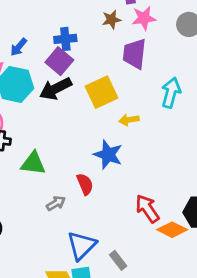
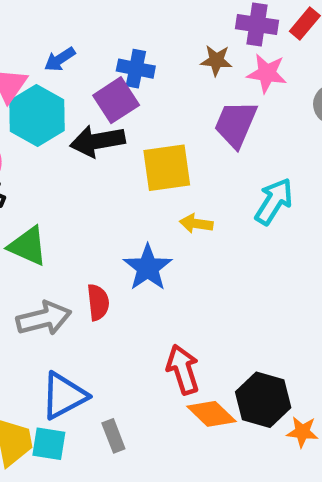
gray arrow: (56, 203) -> (44, 318), size x1.6

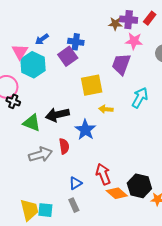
brown star: (216, 60) -> (115, 24), moved
black arrow: (97, 141) -> (57, 115), moved
blue triangle: (64, 396) -> (75, 183), moved, size x0.6

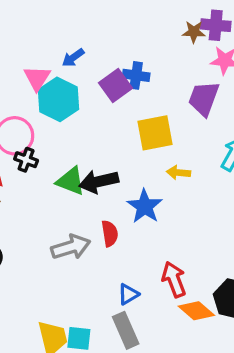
blue cross: (76, 42) -> (136, 75), moved
green triangle: (32, 123) -> (71, 181), moved
gray rectangle: (74, 205) -> (126, 330), size x1.5

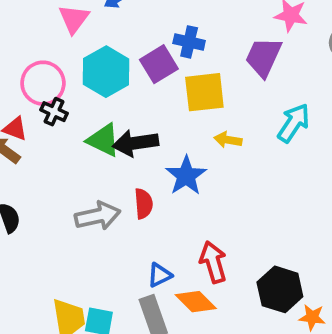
blue cross: (136, 75) -> (189, 42), moved
purple square: (116, 85) -> (159, 64), moved
cyan hexagon: (58, 99) -> (106, 72), moved
orange diamond: (196, 311) -> (196, 302), moved

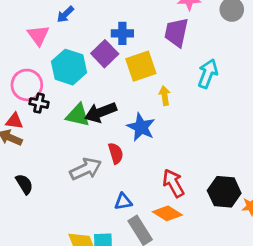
yellow arrow: (228, 140) -> (165, 96), turned 84
blue triangle: (160, 275) -> (123, 202), moved, turned 30

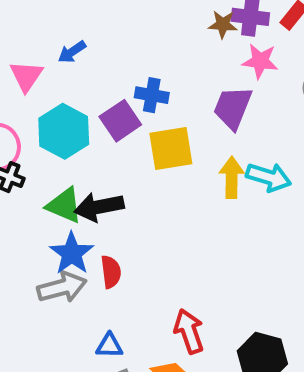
cyan arrow: (208, 74) -> (269, 177), turned 76
yellow arrow: (165, 96) -> (232, 177), moved, size x1.4
blue star: (141, 127) -> (72, 253), moved

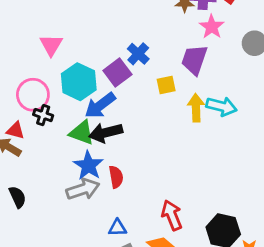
blue arrow: (72, 52) -> (100, 105), moved, size x1.6
pink star: (260, 61) -> (212, 27), turned 30
blue cross: (152, 95) -> (138, 54), turned 35
yellow square: (171, 149) -> (166, 85), moved, size x0.6

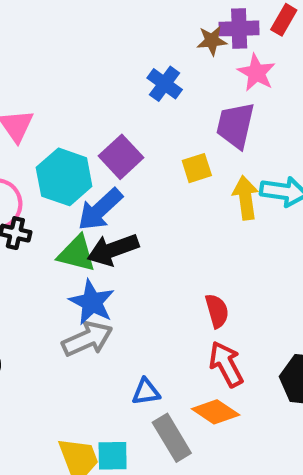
blue cross: (138, 54) -> (165, 84), moved
red semicircle: (116, 177) -> (217, 311), moved

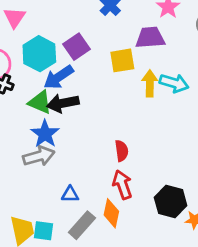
purple trapezoid: (235, 125) -> (150, 38), turned 64
yellow square: (197, 168) -> (122, 60), size x1.4
orange diamond: (216, 412) -> (111, 213), turned 60
gray rectangle: (172, 438) -> (82, 225), turned 64

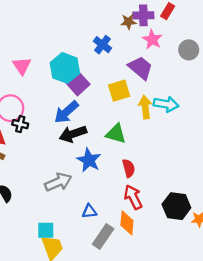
purple trapezoid: (150, 38) -> (140, 68), turned 52
cyan hexagon: (39, 54) -> (65, 68), moved
green triangle: (40, 102) -> (116, 134), moved
blue star: (45, 134) -> (89, 160), moved
cyan square: (44, 231) -> (46, 230), moved

